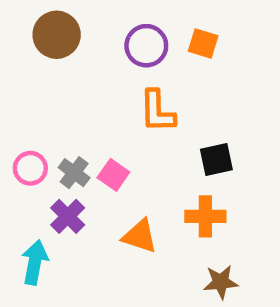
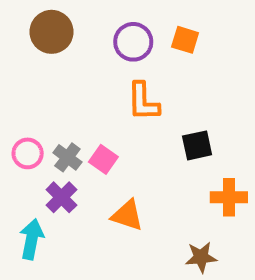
orange cross: (205, 216) -> (229, 197), moved

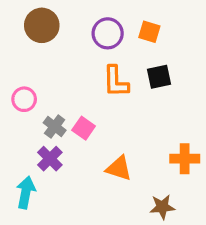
black square: (197, 145) -> (159, 77), moved
pink circle: (28, 153) -> (24, 99), moved
orange triangle: (127, 215) -> (119, 168), moved

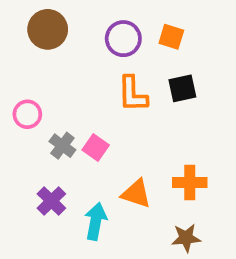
purple cross: (50, 159) -> (51, 201), moved
orange cross: (185, 159) -> (190, 183), moved
cyan arrow: (26, 192) -> (96, 221), moved

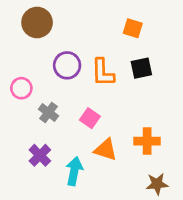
purple circle: (123, 39) -> (67, 65), moved
pink square: (96, 147) -> (90, 118), moved
brown star: (186, 238) -> (157, 184), moved

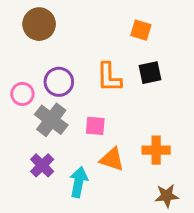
purple circle: (67, 65) -> (59, 82), moved
gray cross: (48, 112) -> (51, 120), size x1.5
pink square: (90, 118) -> (95, 126), turned -30

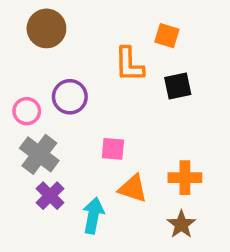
orange L-shape: (109, 77) -> (129, 64), moved
gray cross: (51, 120) -> (39, 154), moved
brown star: (167, 196) -> (181, 224), moved, turned -30

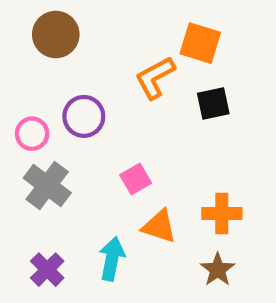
orange square: (167, 36) -> (200, 43), size x1.4
orange L-shape: (129, 64) -> (155, 78), turned 63
pink square: (113, 149) -> (136, 179), turned -35
purple cross: (50, 196) -> (47, 270), moved

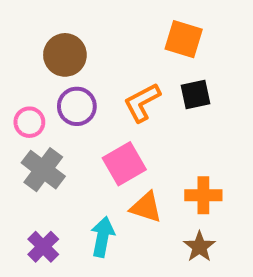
brown circle: (56, 34) -> (65, 55), moved
orange L-shape: (155, 78) -> (142, 102), moved
pink square: (136, 179) -> (124, 164), size x1.5

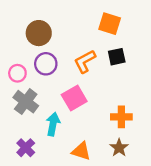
orange triangle: (146, 207) -> (81, 151), moved
cyan arrow: (103, 237) -> (53, 124), moved

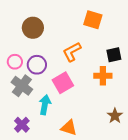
black square: (117, 57) -> (114, 55), moved
purple circle: (46, 64) -> (37, 65), moved
orange cross: (121, 117) -> (103, 76), moved
brown star: (119, 148) -> (115, 116), moved

